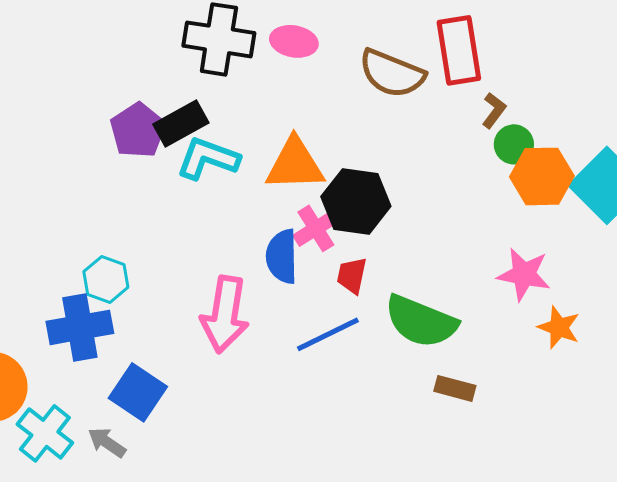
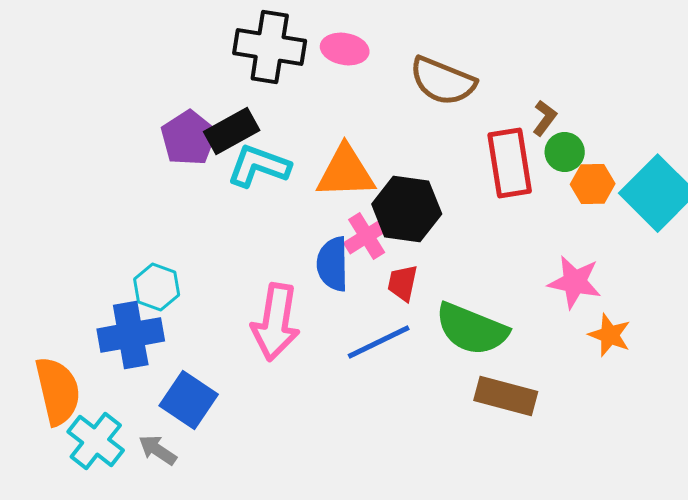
red rectangle: (459, 50) -> (510, 163), moved
orange hexagon: (542, 176) -> (593, 184), size x0.7
brown rectangle: (455, 388) -> (506, 396), size x1.5

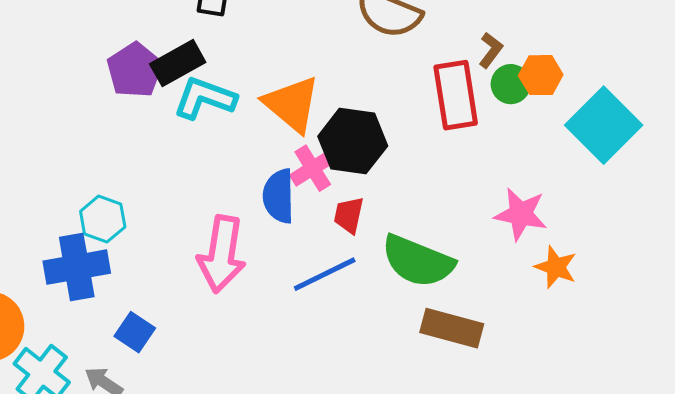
orange triangle: (346, 172) -> (292, 104), turned 42
orange hexagon: (593, 184) -> (541, 75), moved
blue square: (189, 400) -> (135, 332), size x0.7

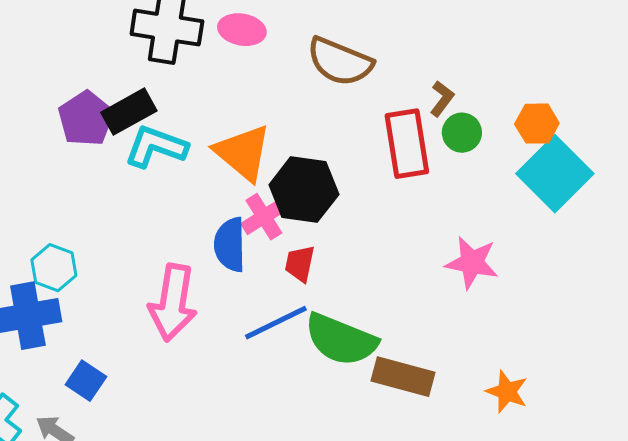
orange hexagon: (541, 75) -> (537, 124), moved
green semicircle: (418, 261) -> (341, 340), moved
orange star: (556, 267) -> (507, 392), moved

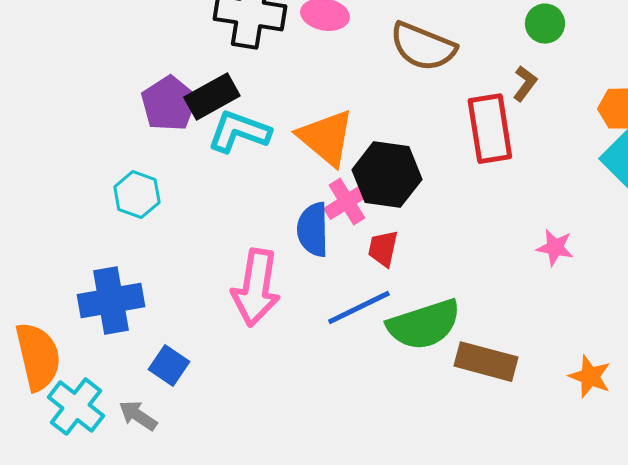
green circle: (462, 133) -> (545, 24), moved
pink star: (472, 263) -> (555, 248), size x0.7
cyan hexagon: (54, 268) -> (137, 195), moved
green semicircle: (341, 340) -> (424, 325), turned -40

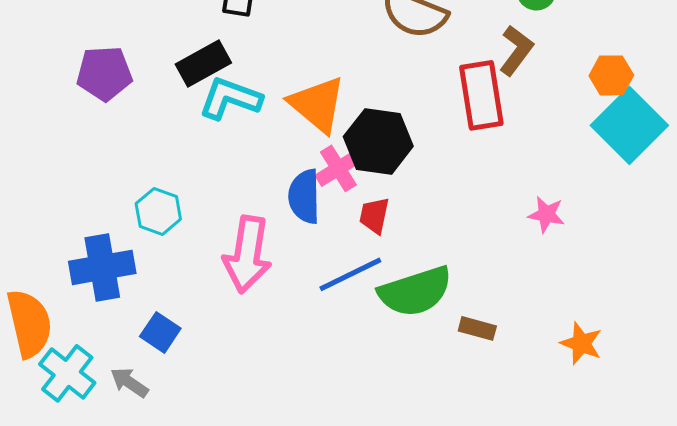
brown L-shape: (525, 84) -> (516, 50), size x1.4
purple pentagon: (169, 104) -> (104, 73), moved, turned 30
cyan hexagon: (137, 195) -> (158, 211), moved
brown rectangle: (486, 362) -> (477, 328), size x0.6

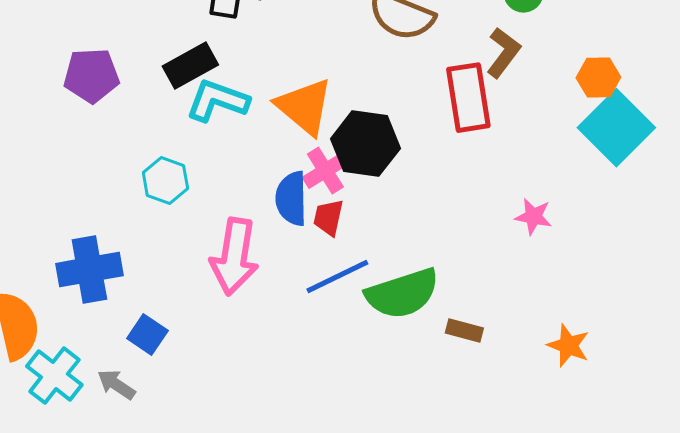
cyan hexagon: (158, 211) -> (165, 181), moved
red trapezoid: (374, 215) -> (328, 218), moved

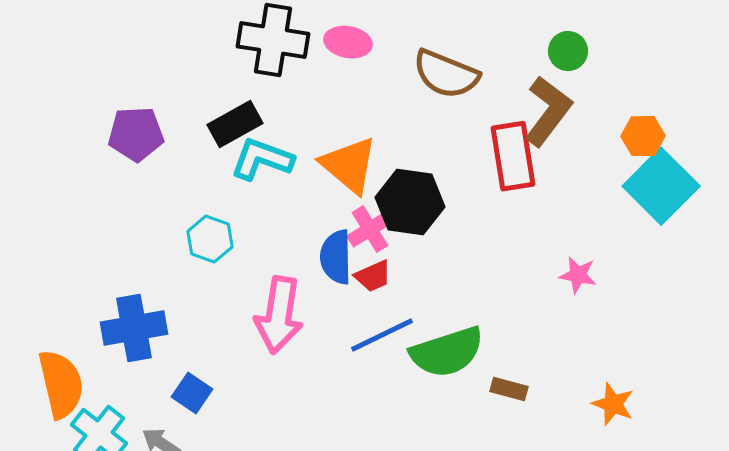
brown L-shape: (503, 53) -> (548, 111), size x1.4
red trapezoid: (328, 218) -> (373, 276), turned -126

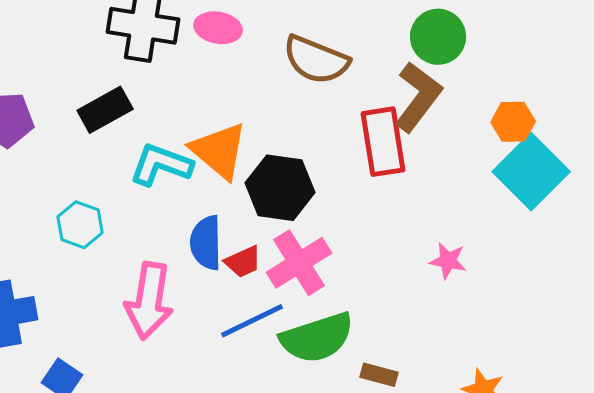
green circle: (568, 51) -> (438, 37), size x1.4
cyan L-shape: (262, 159) -> (161, 165), moved
pink cross: (370, 229) -> (299, 263), moved, size x1.4

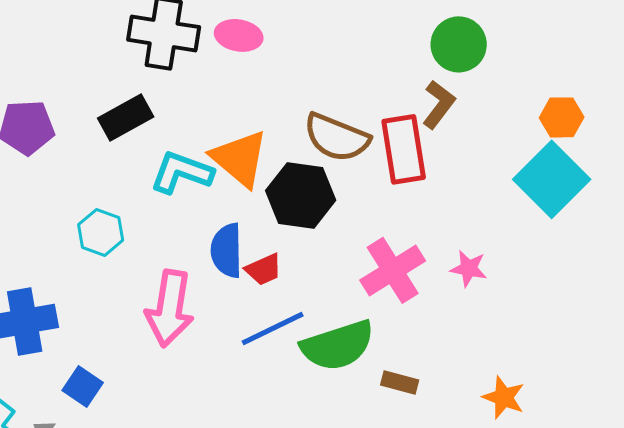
brown semicircle: (316, 60) -> (337, 137), moved
brown L-shape: (418, 97) -> (439, 104), size x0.7
orange hexagon: (513, 122) -> (562, 117), moved
pink cross: (299, 263) -> (393, 270), moved

